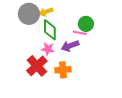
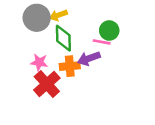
pink star: (48, 49) -> (39, 62), moved
orange cross: (63, 70) -> (70, 66), moved

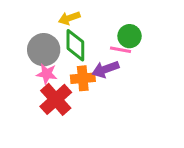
gray circle: (37, 18) -> (44, 50), moved

